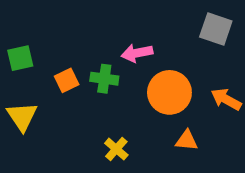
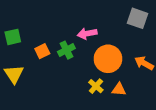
green cross: (104, 79) -> (66, 50), turned -35
yellow cross: (116, 149) -> (96, 86), moved

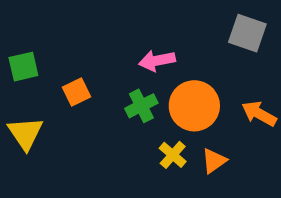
green cross: (66, 50) -> (141, 106), moved
orange triangle: (119, 89) -> (214, 161), turned -40

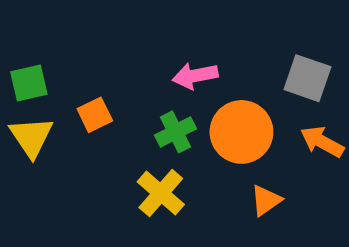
gray square: (247, 33) -> (307, 78), moved
yellow triangle: (25, 133) -> (31, 137), moved
yellow cross: (173, 155) -> (161, 193), moved, size x1.4

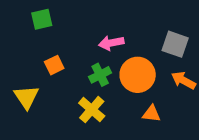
green square: (29, 83) -> (42, 19), moved
yellow triangle: (31, 137) -> (26, 97), moved
orange triangle: (266, 200) -> (151, 114), turned 42

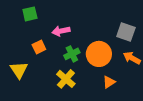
pink arrow: (111, 43) -> (61, 31), moved
orange triangle: (151, 114) -> (109, 82), turned -40

